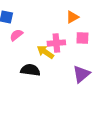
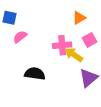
pink square: (82, 38) -> (90, 40), turned -32
yellow arrow: (45, 52) -> (74, 55), moved

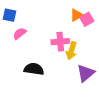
pink square: (90, 40) -> (87, 19), moved
yellow arrow: (74, 55) -> (71, 51), turned -108

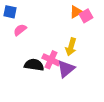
pink cross: (60, 42) -> (51, 60), moved, turned 30
purple triangle: (86, 73) -> (66, 69), moved

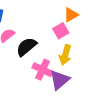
pink square: (86, 16) -> (61, 31), moved
black semicircle: (34, 65) -> (26, 47), moved, turned -48

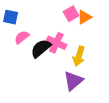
pink square: (61, 31) -> (71, 14), moved
pink cross: (42, 70) -> (56, 43), moved

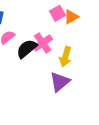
pink cross: (56, 43) -> (43, 43), turned 30

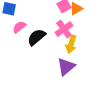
pink cross: (43, 43) -> (64, 29), moved

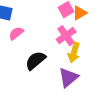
black semicircle: (37, 37) -> (35, 60), moved

